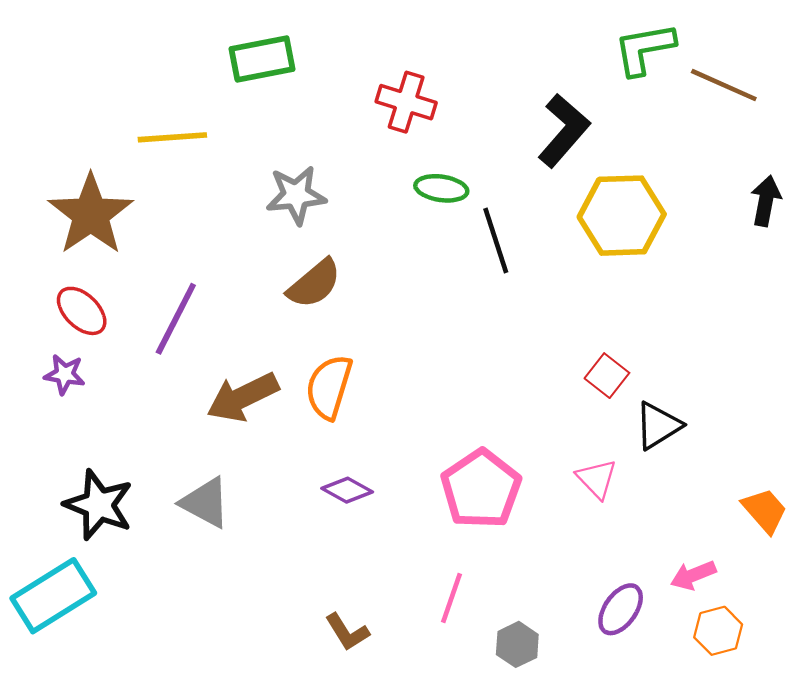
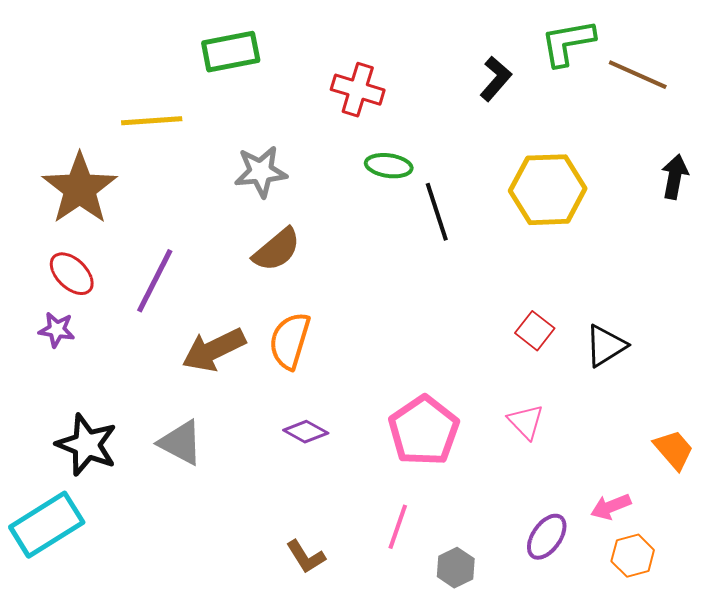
black L-shape: (564, 130) -> (496, 79), moved, size x0.7
black triangle: (658, 425) -> (606, 346), moved

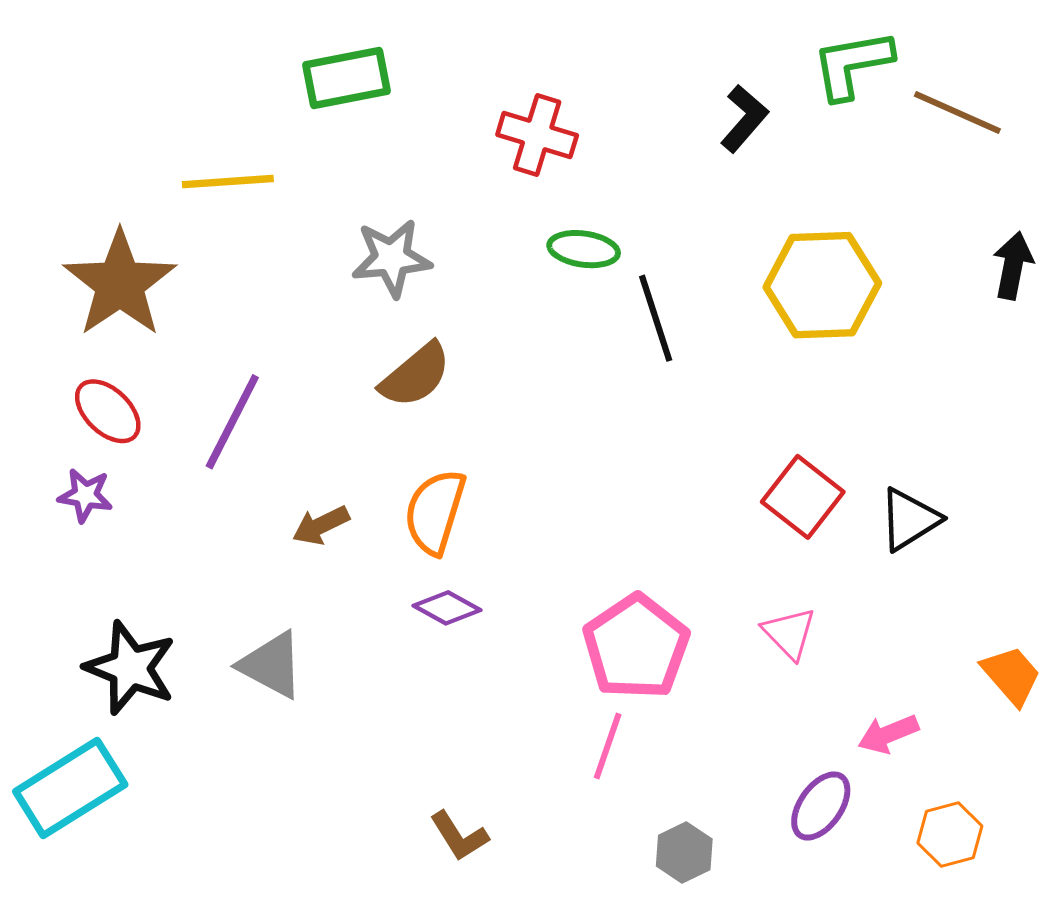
red square: (535, 331) -> (803, 497), size x1.4
brown arrow: (214, 350) -> (321, 525), size x0.6
purple diamond: (306, 432) -> (447, 608), moved
pink arrow: (611, 507) -> (888, 734), moved
pink line: (398, 527) -> (608, 746), moved

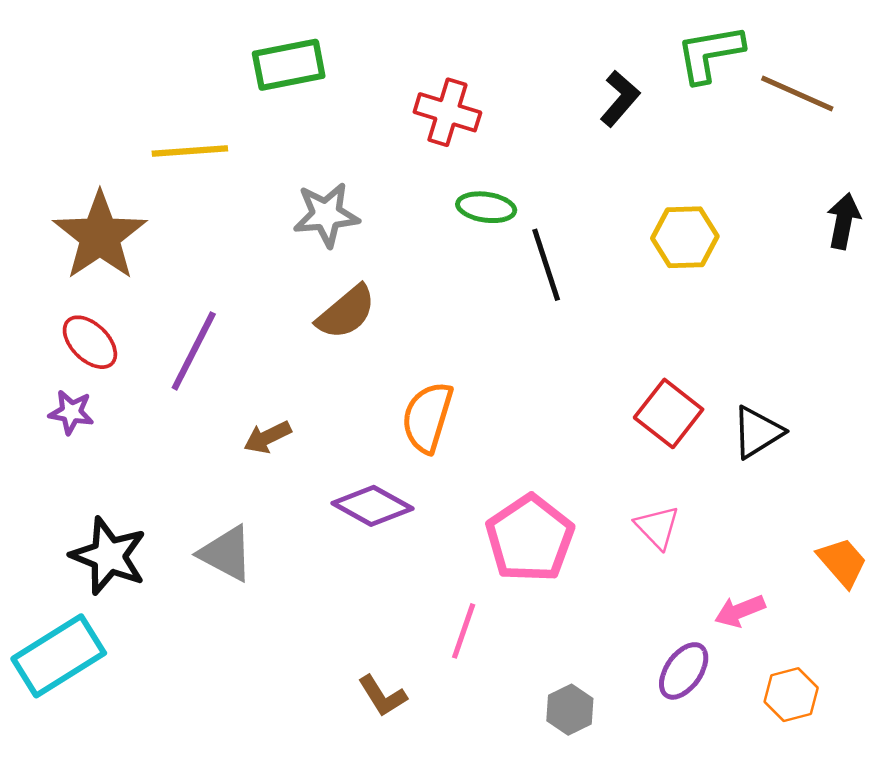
yellow hexagon: (822, 285) -> (685, 237), size x0.7
orange semicircle: (435, 512) -> (427, 417), moved
purple diamond: (447, 608) -> (372, 506), size x1.4
pink line: (608, 746) -> (464, 631), moved

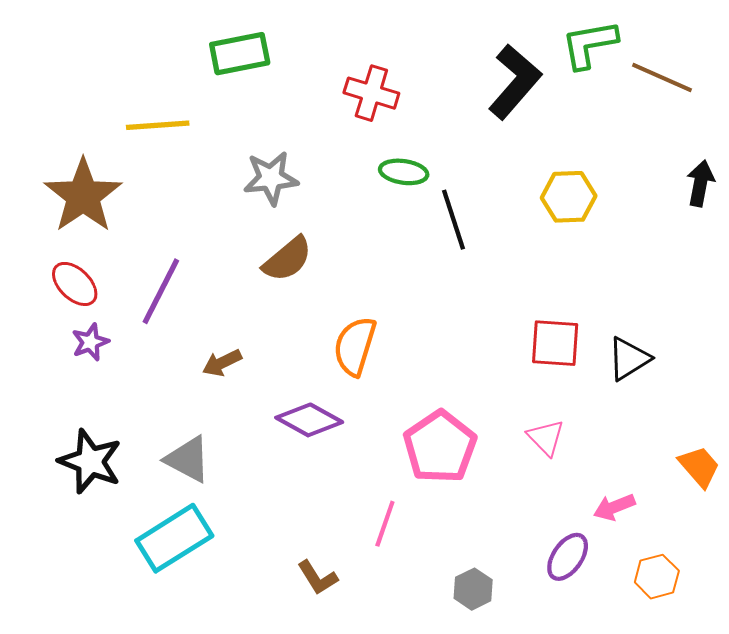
black L-shape: (620, 99) -> (515, 82), size x1.6
purple star: (71, 412) -> (90, 342), moved, turned -30
red square: (669, 413) -> (555, 343), turned -34
cyan rectangle: (59, 656) -> (174, 538), moved

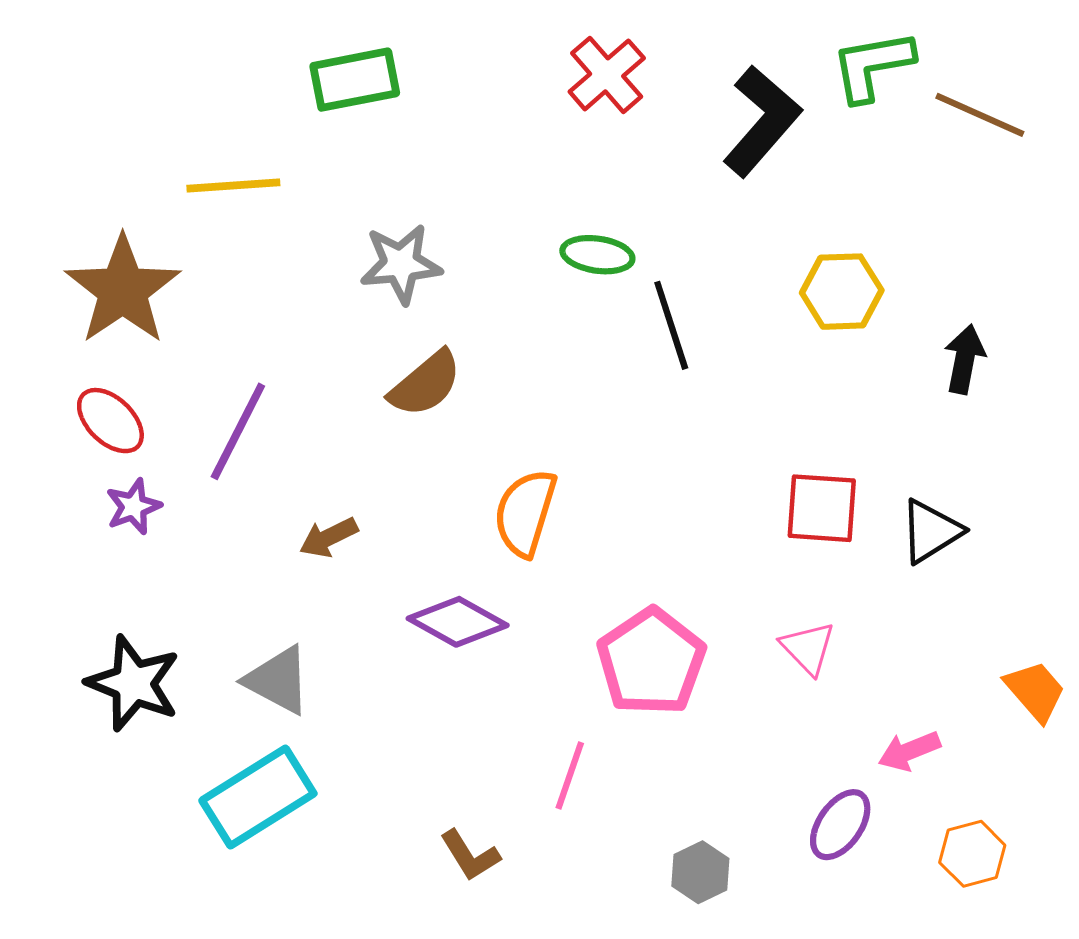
red cross: (371, 93) -> (607, 75), moved, turned 32
black arrow: (700, 183) -> (965, 359), moved

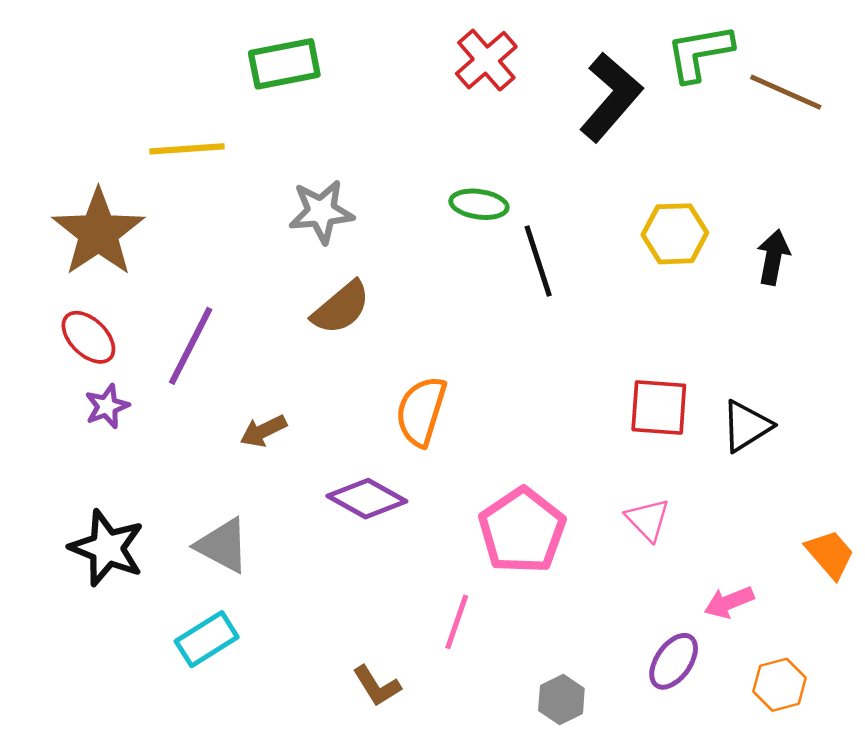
black arrow: (965, 359) -> (773, 257), moved
cyan rectangle: (258, 797) -> (207, 639), size x0.7

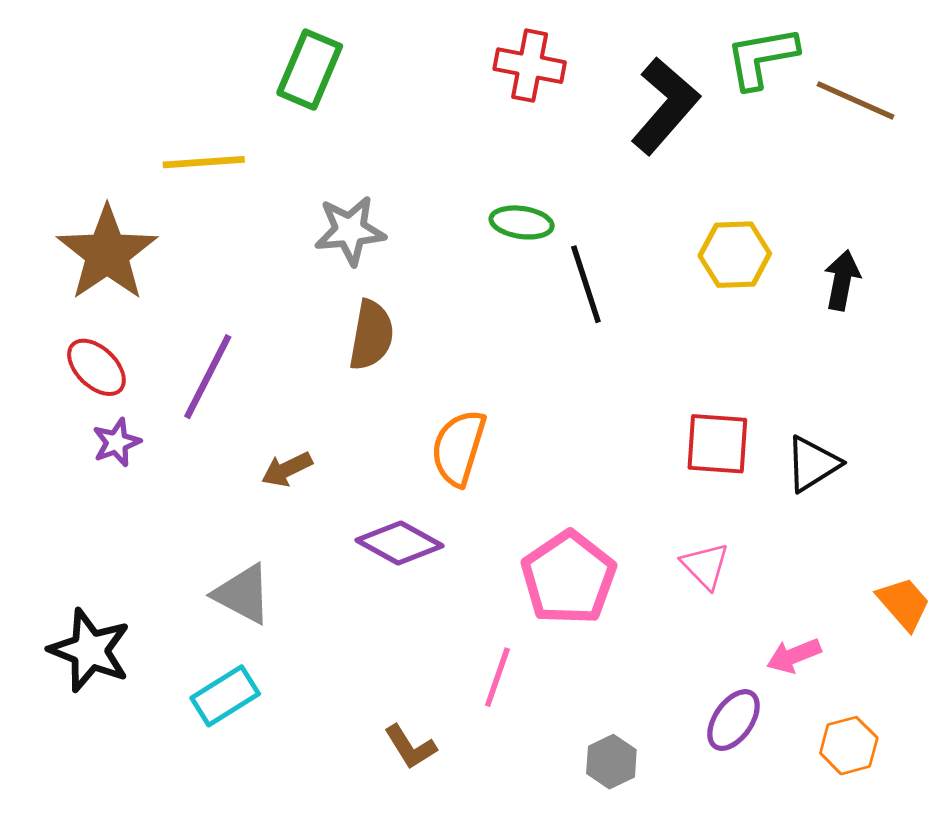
red cross: (486, 60) -> (530, 66), turned -38
green rectangle: (284, 64) -> (310, 70), turned -56
brown semicircle: (341, 308) -> (371, 335), turned -40
black star: (107, 548) -> (90, 650), moved

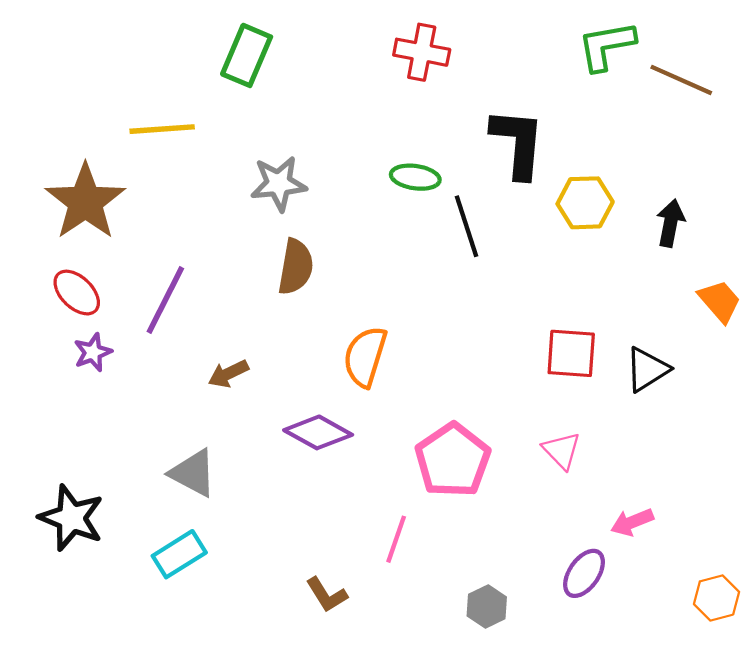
black L-shape: (665, 106) -> (518, 143), moved, turned -36
orange trapezoid: (904, 603) -> (720, 301), moved
orange hexagon: (849, 746) -> (716, 598), moved

